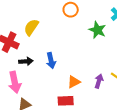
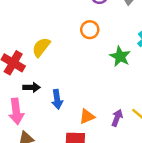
blue arrow: (51, 61) -> (57, 99), moved

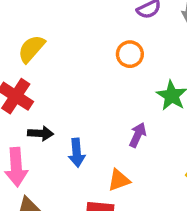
yellow semicircle: (41, 47) -> (31, 49), moved
purple arrow: (117, 118) -> (138, 135), moved

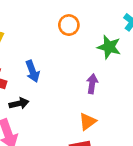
blue arrow: (77, 153) -> (33, 71), moved

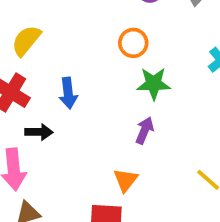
green star: (109, 47) -> (154, 84), moved, turned -30
orange triangle: (88, 122) -> (126, 180), turned -30

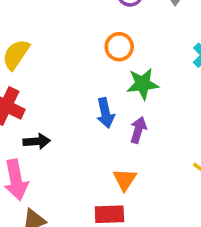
blue arrow: (68, 93) -> (105, 113), moved

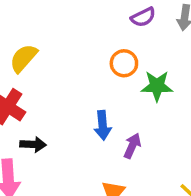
green star: (143, 84) -> (157, 86), moved

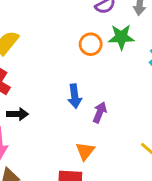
green star: (157, 86) -> (121, 37), moved

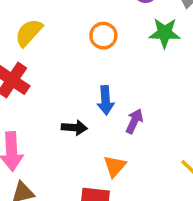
orange circle: (91, 44) -> (103, 36), moved
black arrow: (17, 114) -> (74, 128), moved

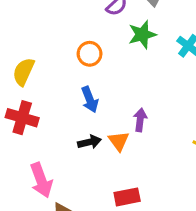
blue arrow: (106, 100) -> (90, 99), moved
orange triangle: (115, 166) -> (119, 141), moved

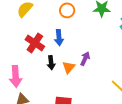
red cross: (22, 118) -> (35, 43), moved
black arrow: (90, 142) -> (51, 63), turned 80

